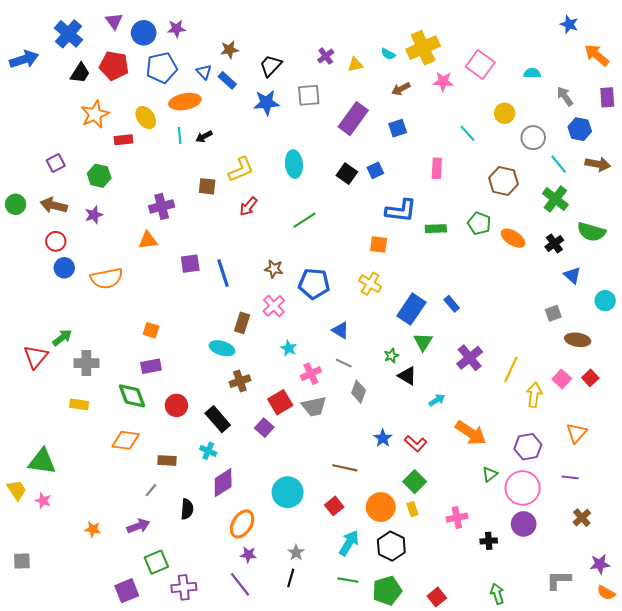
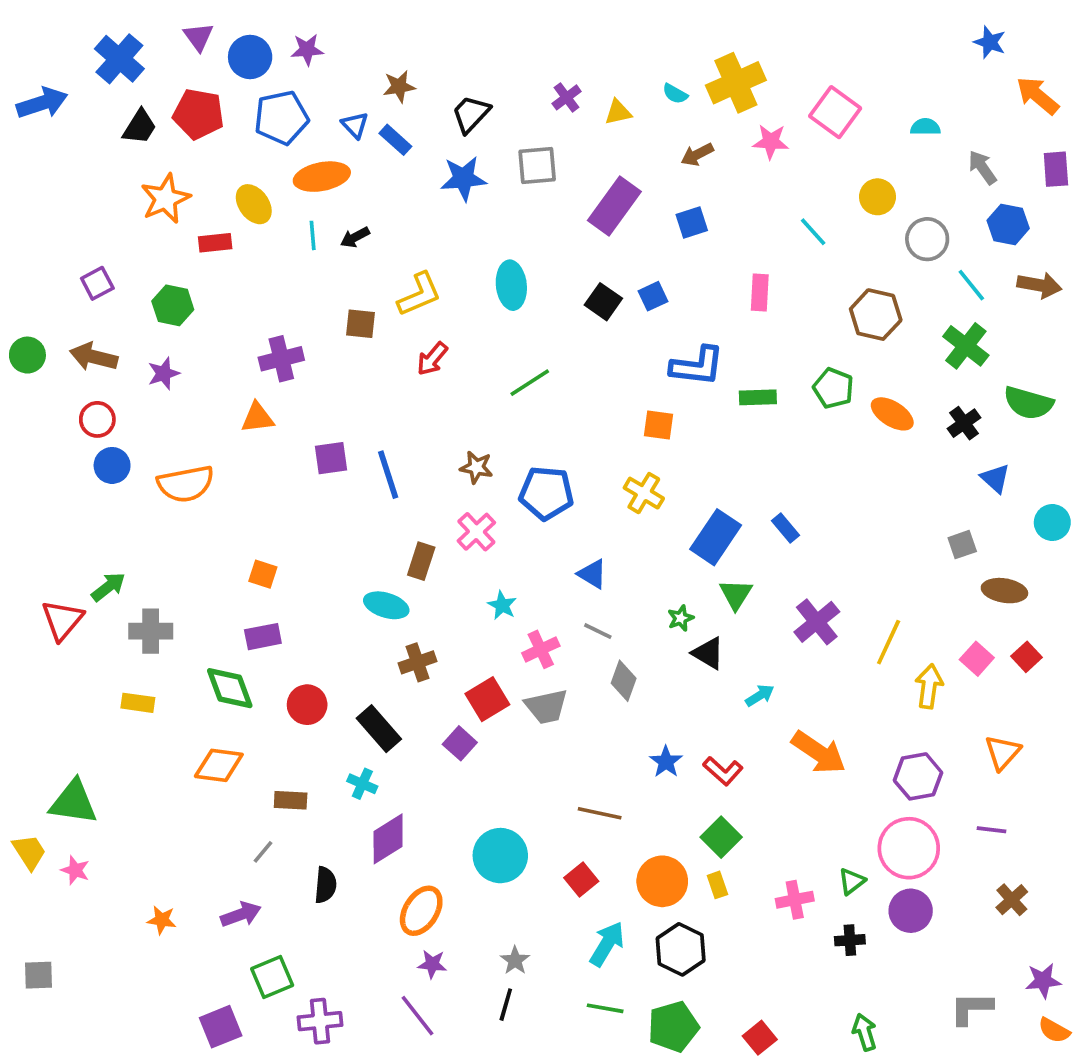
green triangle: (490, 474) -> (852, 881), moved

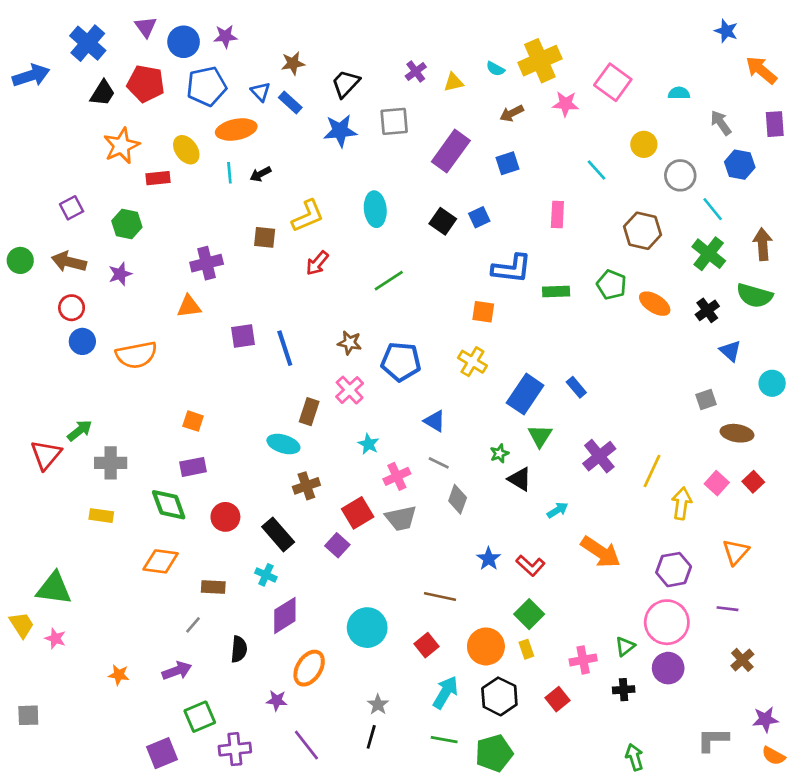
brown arrow: (1039, 285) -> (763, 244), moved, turned -104
purple star: (432, 964) -> (277, 700), moved
red square: (760, 1038) -> (557, 699), moved

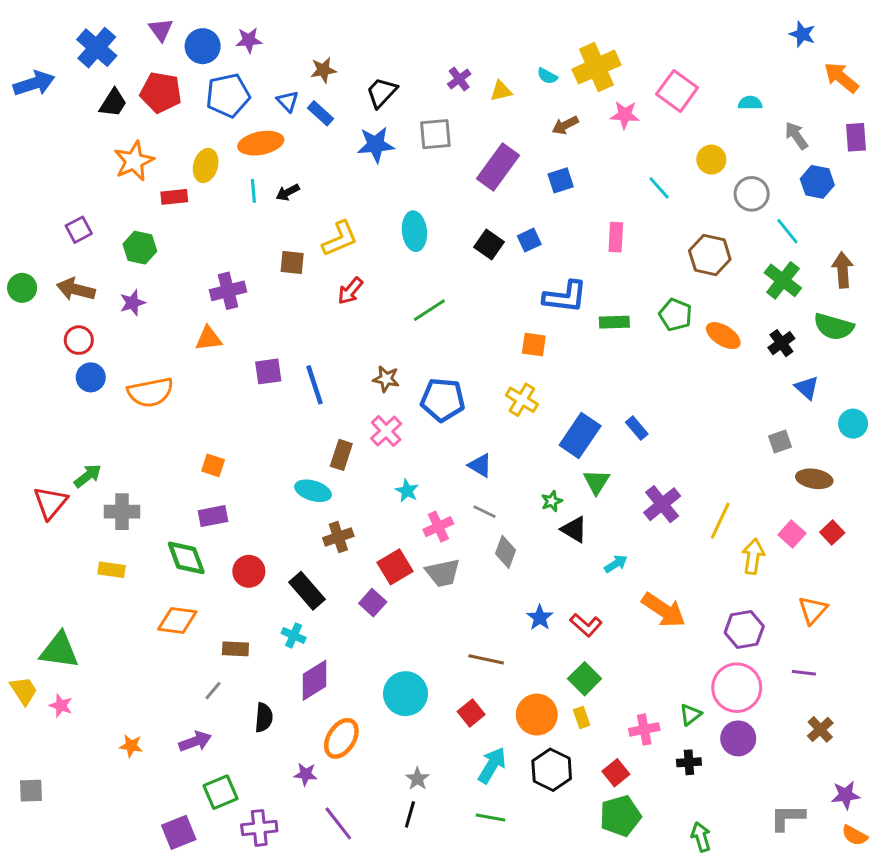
yellow ellipse: (186, 150) -> (206, 166), turned 52
green pentagon: (494, 753) -> (620, 816), moved

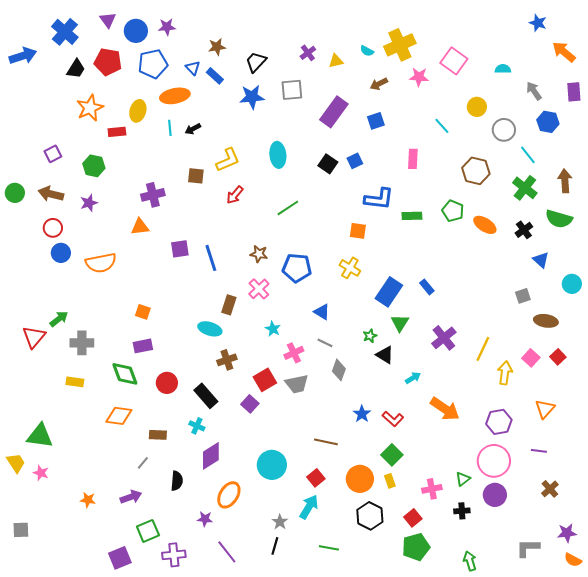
cyan arrow: (492, 765) -> (309, 507), moved

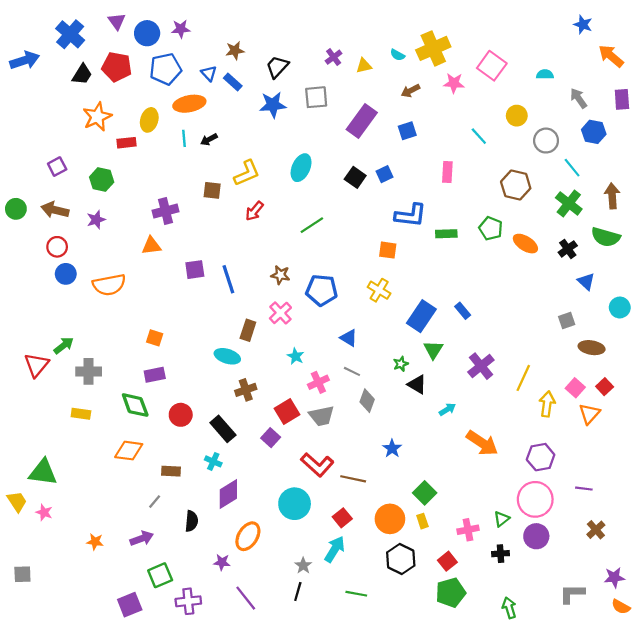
cyan ellipse: (278, 155) -> (301, 168), turned 30
orange triangle: (545, 409) -> (589, 414), moved
red L-shape: (393, 419) -> (317, 465), moved, size x1.4

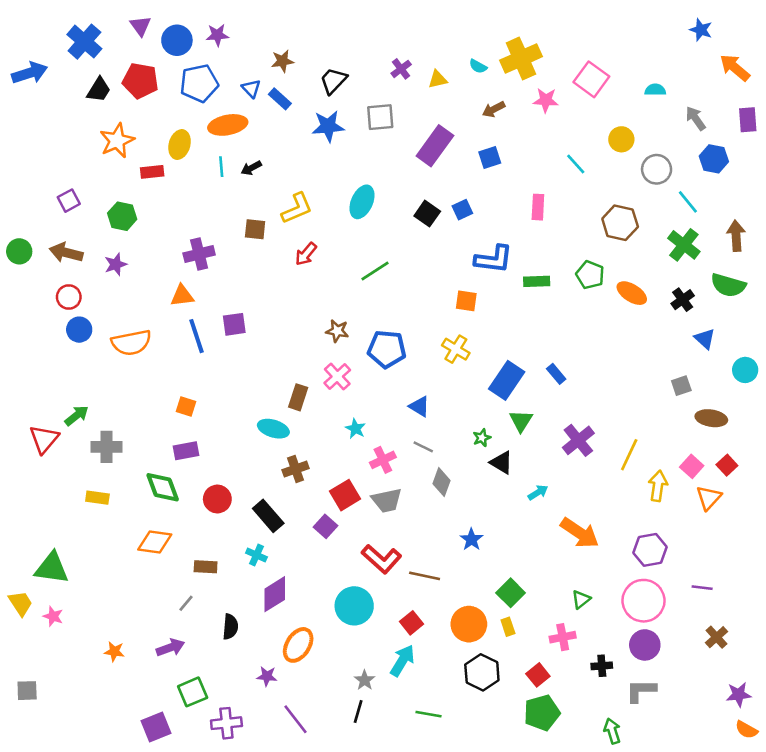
blue line: (228, 279) -> (196, 336), moved
green triangle: (502, 519) -> (581, 599), moved
gray L-shape: (572, 594) -> (641, 691), moved

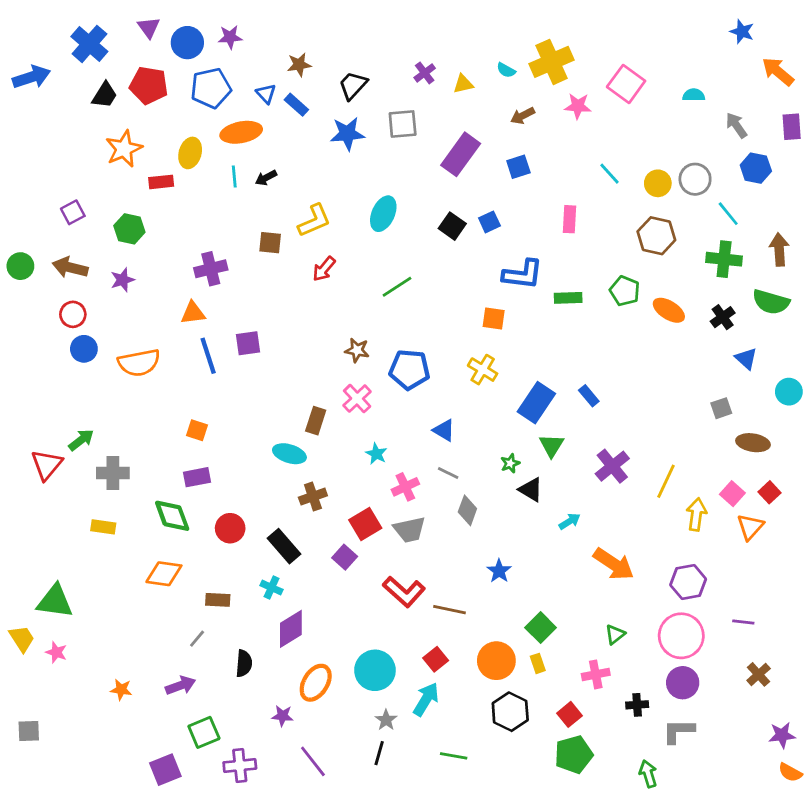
yellow circle: (621, 139) -> (658, 183), moved
green cross: (684, 245) -> (724, 259), turned -32
cyan circle: (354, 606) -> (375, 670), moved

